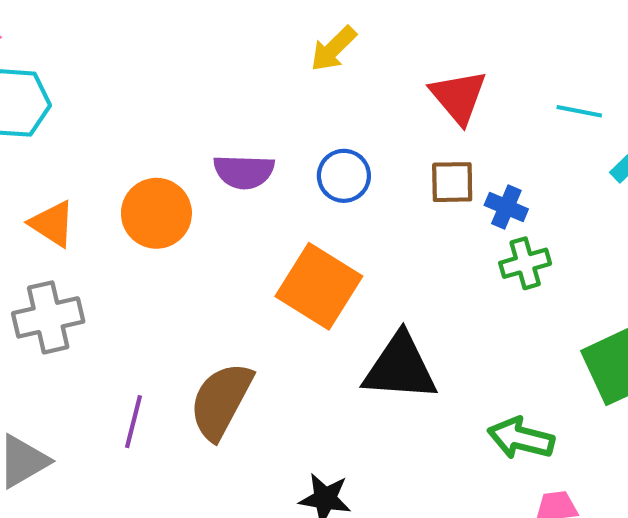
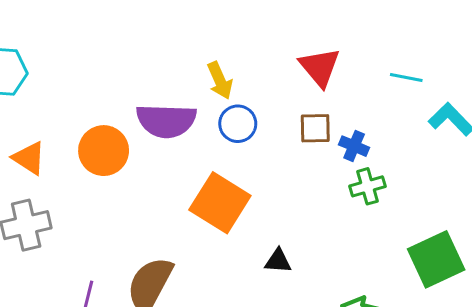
yellow arrow: (333, 49) -> (220, 80), moved, turned -69
purple semicircle: (244, 172) -> (166, 121), size x1.4
black triangle: (400, 367) -> (278, 261), size x0.5

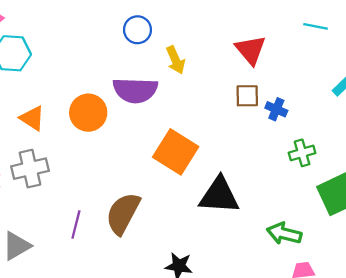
cyan line: (406, 78) -> (315, 26), moved
blue circle: (238, 124) -> (137, 30), moved
green cross: (367, 186) -> (302, 153), moved
black triangle: (278, 261) -> (219, 195), size x2.0

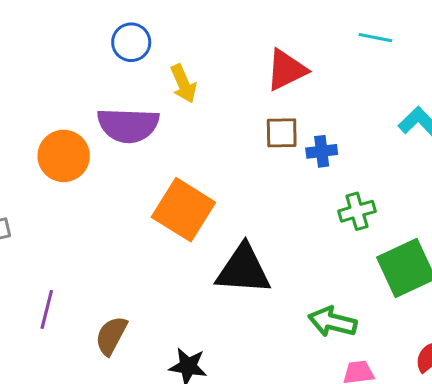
red triangle: (251, 50) -> (286, 70), turned 44
blue cross: (276, 109) -> (322, 151), turned -30
brown semicircle: (123, 213) -> (111, 336), moved, size x0.7

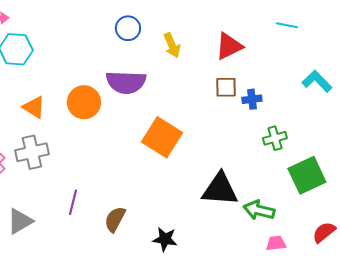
yellow arrow: (183, 84) -> (172, 45), moved
black triangle: (243, 270) -> (220, 189), moved

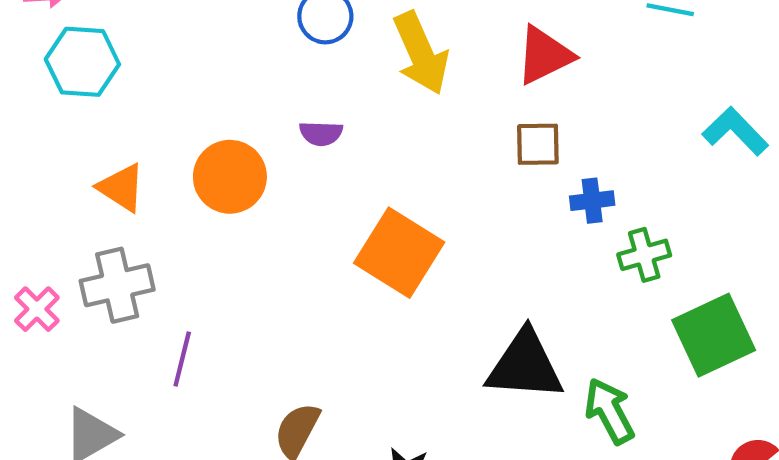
yellow arrow: (172, 45) -> (421, 53), size x1.5
purple semicircle: (126, 82) -> (321, 133), size x0.5
blue cross: (252, 99) -> (592, 201), moved
purple line: (73, 202) -> (182, 359), moved
green arrow: (259, 210) -> (609, 411), turned 48

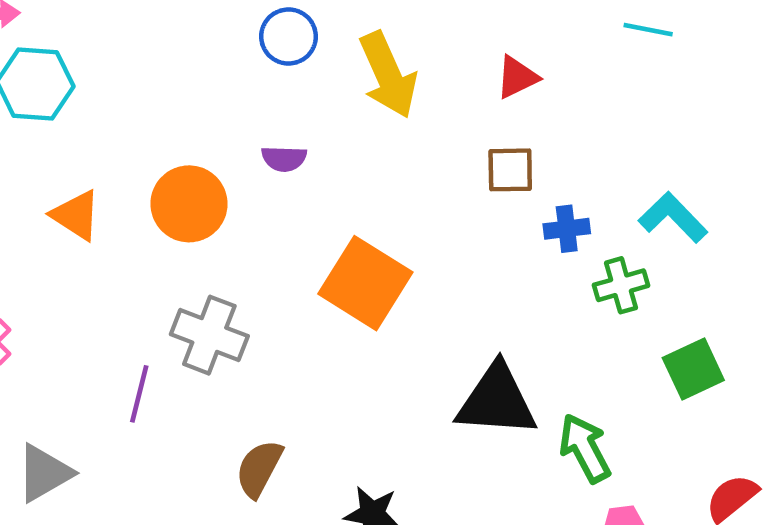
red triangle: (544, 55) -> (517, 77), size x0.7
cyan L-shape: (735, 131) -> (673, 217), moved
gray cross: (117, 285) -> (209, 335), moved, turned 34
green square: (714, 335) -> (693, 369), size x0.7

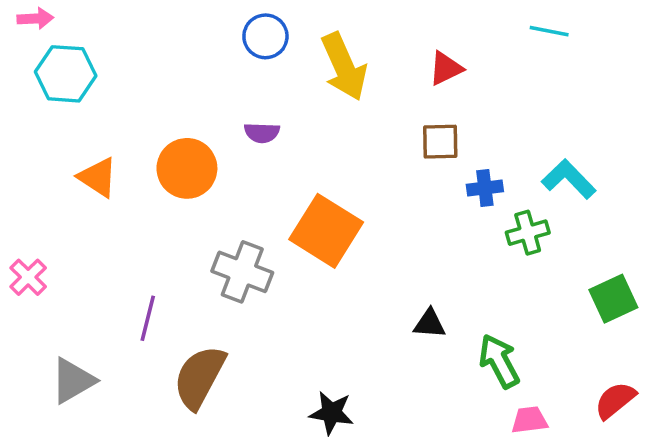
gray cross: (209, 335) -> (242, 272), moved
green square: (693, 369) -> (613, 299), moved
black triangle: (497, 401) -> (430, 324), size x0.5
brown semicircle: (259, 469) -> (199, 377), moved, size x1.4

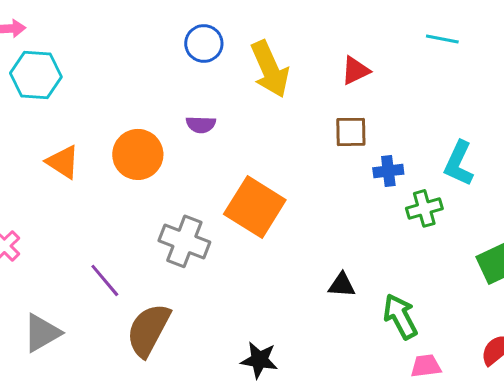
cyan L-shape: (569, 179) -> (459, 163), turned -111
purple line: (148, 318) -> (105, 280), turned -54

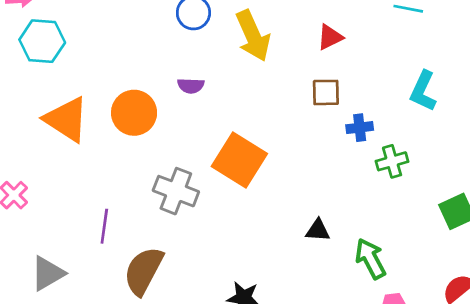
orange triangle: (63, 162) -> (66, 119), size x1.5
cyan L-shape: (459, 163) -> (423, 91), moved
purple line: (105, 280) -> (104, 226), turned 48

